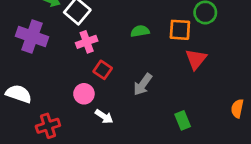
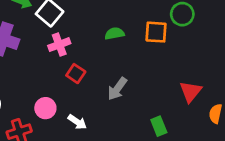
red triangle: (196, 59) -> (191, 92), moved
pink circle: (84, 94) -> (45, 108), moved

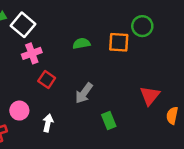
white arrow: (77, 122) -> (48, 123), turned -112
green rectangle: (159, 126) -> (109, 120), moved

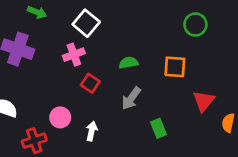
white square: (23, 25) -> (86, 23), moved
orange square: (119, 42) -> (175, 67), moved
green semicircle: (81, 43) -> (128, 63), moved

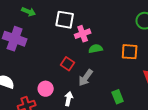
white square: (86, 23) -> (65, 20), turned -30
pink cross: (74, 55) -> (83, 34), moved
gray arrow: (131, 98) -> (86, 78), moved

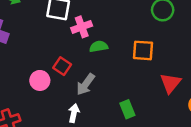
pink circle: (46, 89) -> (40, 80), moved
white arrow: (69, 99) -> (74, 113), moved

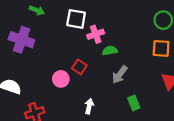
orange square: (143, 50) -> (161, 48), moved
gray arrow: (86, 84) -> (120, 75), moved

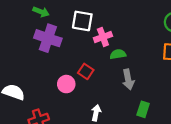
purple cross: (22, 40) -> (48, 38), moved
gray arrow: (120, 75) -> (128, 79), turned -48
green rectangle: (134, 103) -> (143, 109), turned 40

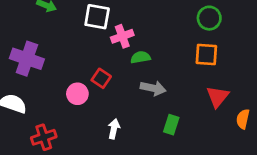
purple cross: (48, 38) -> (27, 59), moved
gray arrow: (128, 79) -> (153, 88), turned -66

